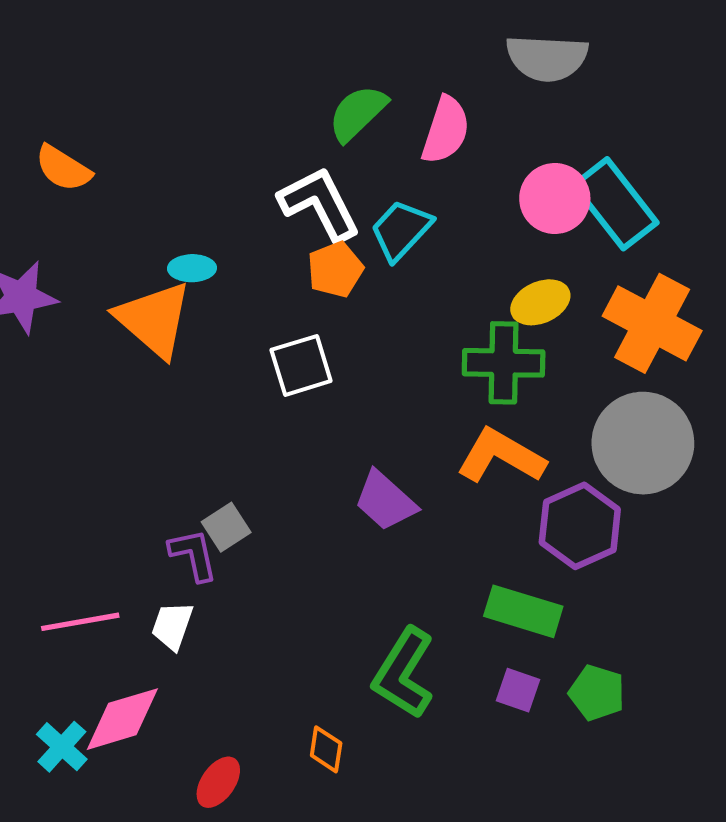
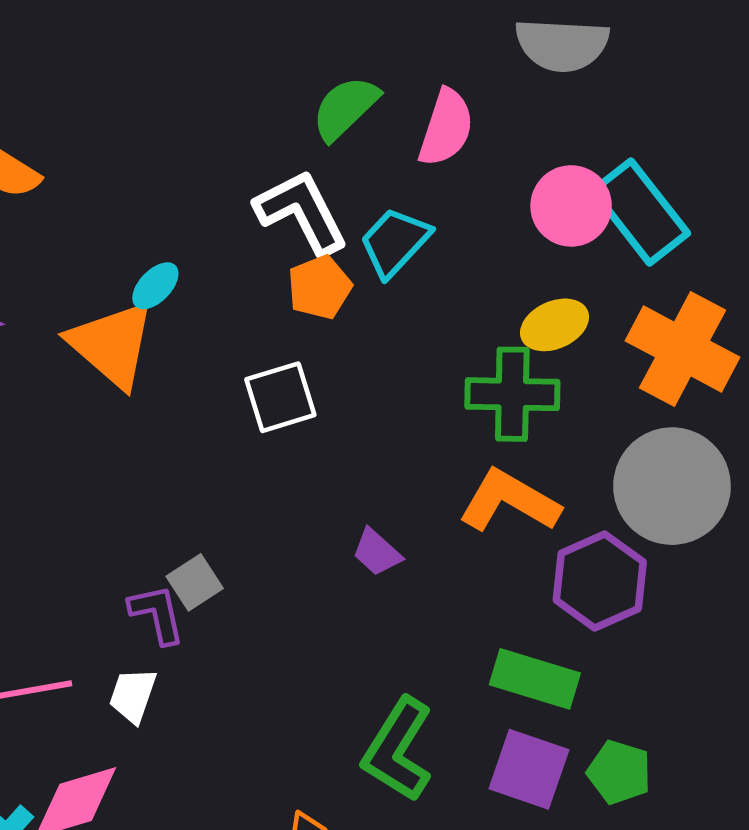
cyan ellipse: (192, 268) -> (155, 286), turned -45
purple trapezoid: (385, 501) -> (377, 552), size x0.7
purple square: (518, 690) -> (529, 769), size x1.6

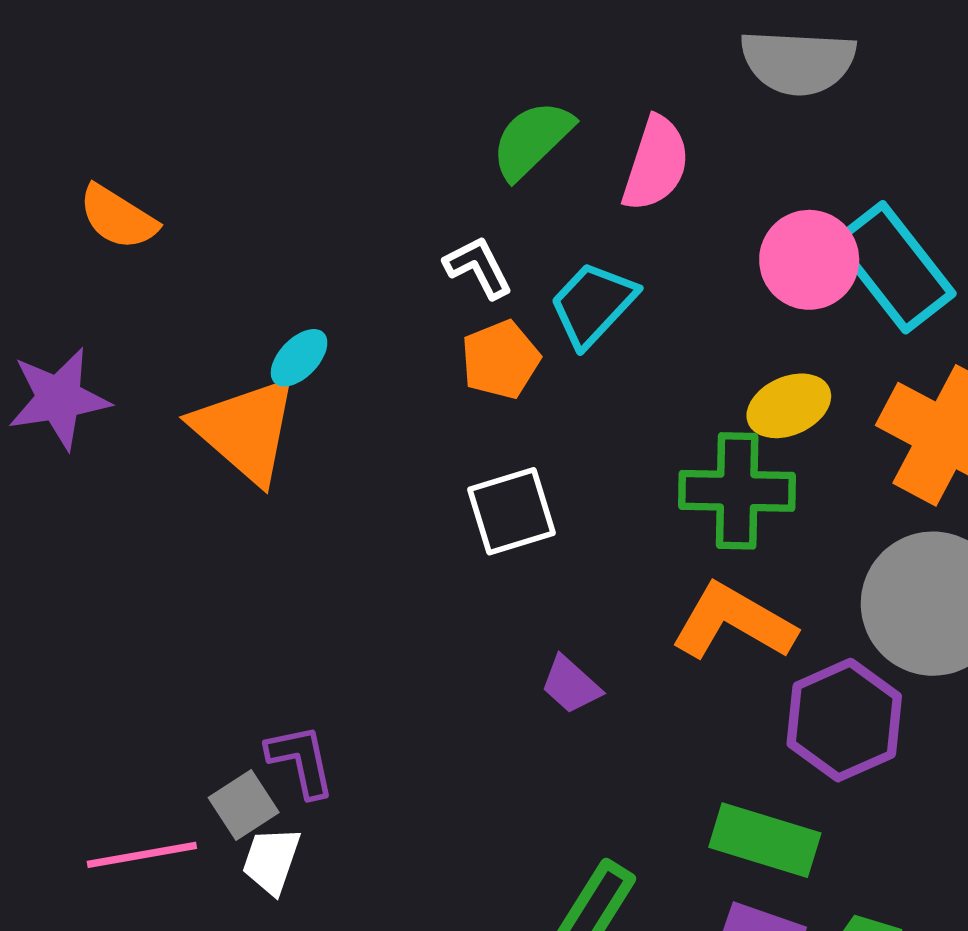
white L-shape: (301, 212) -> (478, 267), size x0.6
white square: (280, 397) -> (512, 511), moved
gray square: (195, 582) -> (244, 805), moved

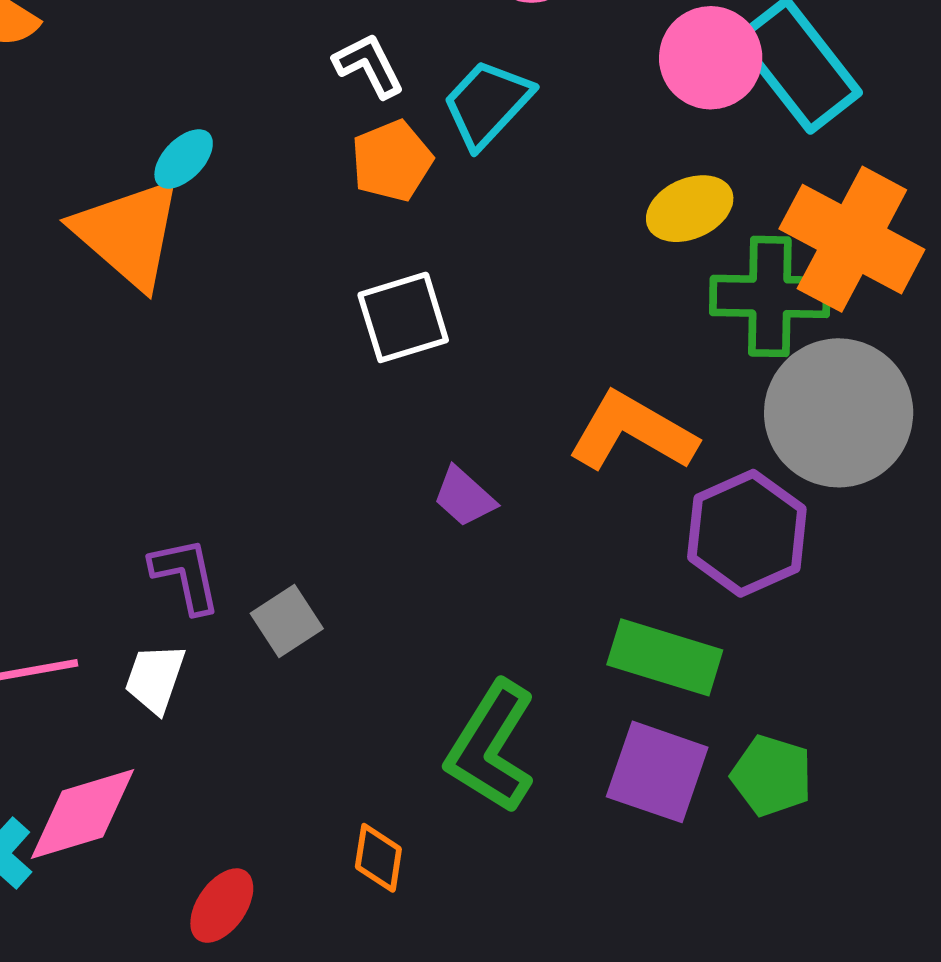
green cross: (737, 491) -> (770, 296), moved
gray square: (244, 805) -> (287, 621), moved

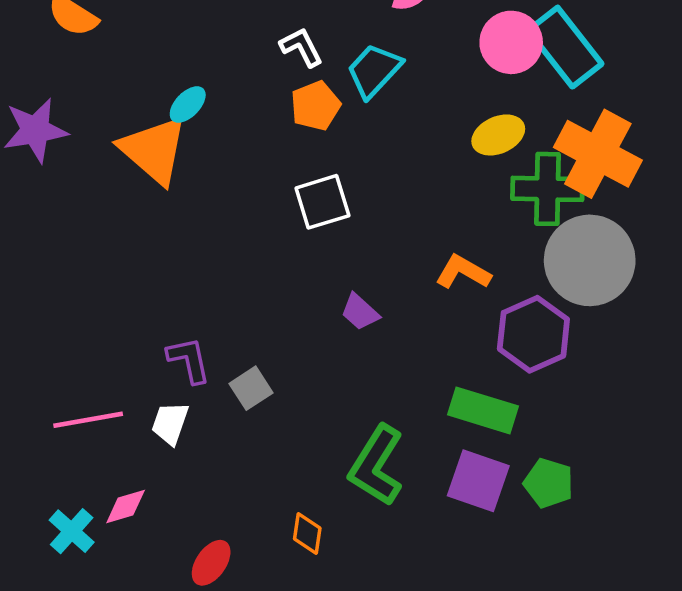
orange L-shape: (632, 432) -> (463, 272), size x0.7
pink diamond: (82, 814) -> (126, 507), size x0.6

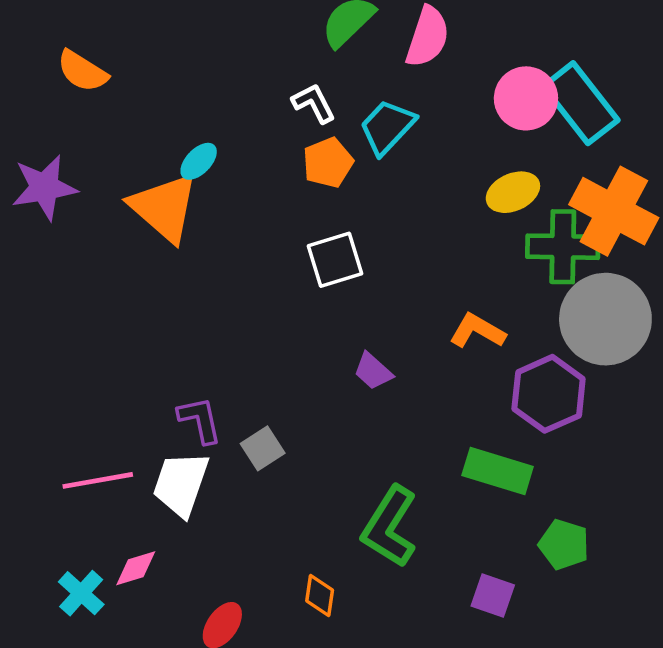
white trapezoid: (170, 423) -> (181, 484), size x1.5
purple square: (478, 481) -> (493, 595), moved, size x0.7

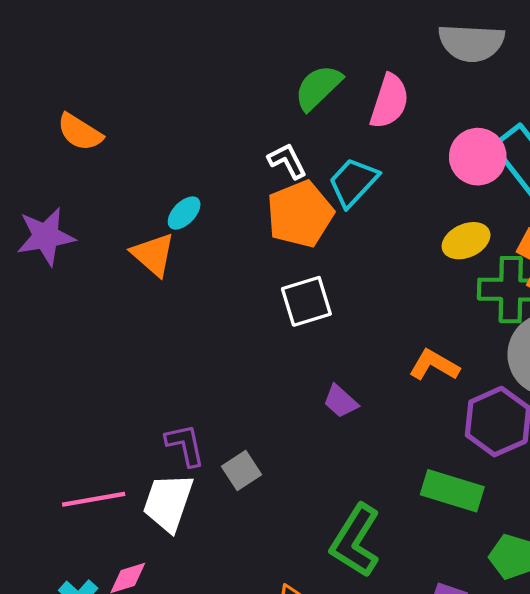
orange pentagon: (328, 163) -> (300, 214), size x1.5
orange triangle: (164, 208) -> (153, 255), size x0.7

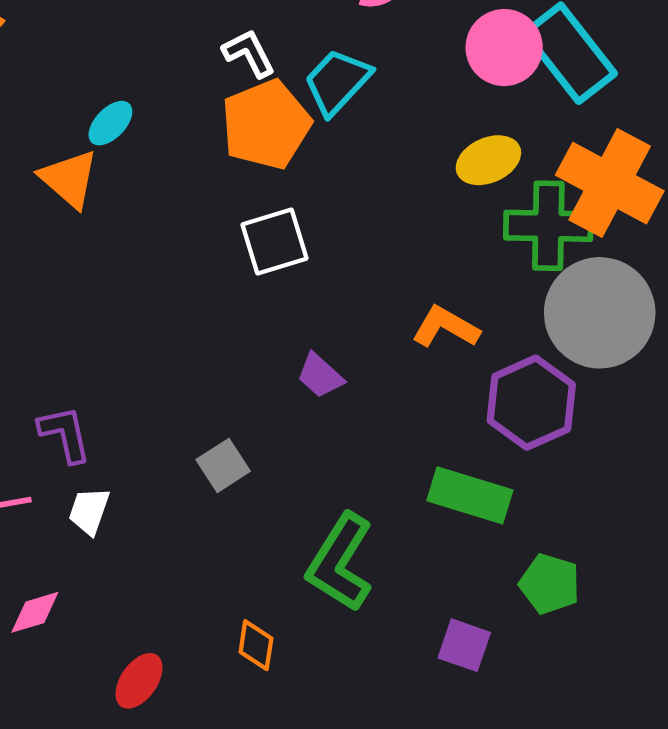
purple L-shape: (185, 445) -> (65, 434), moved
gray square: (242, 471) -> (223, 465), moved
white trapezoid: (168, 502) -> (89, 511), size x0.6

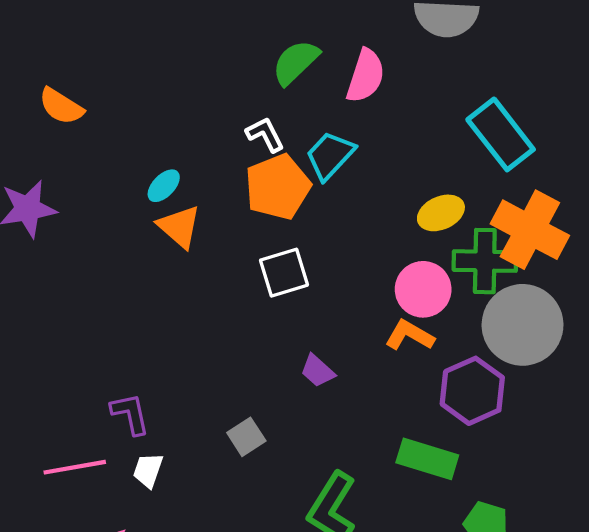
pink circle: (504, 48) -> (423, 289), moved
orange triangle: (69, 179) -> (179, 227), moved

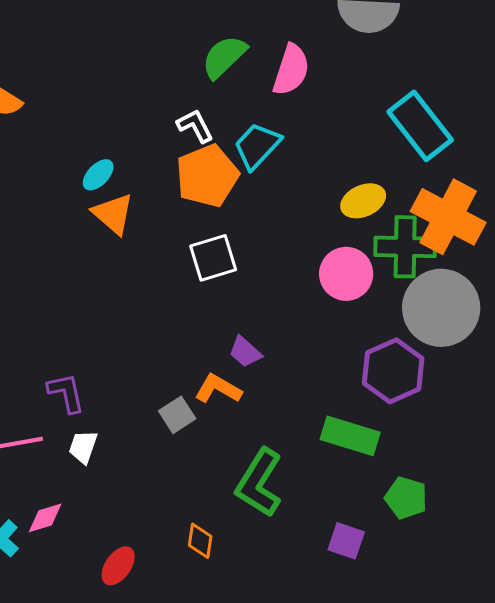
orange L-shape: (410, 335) -> (218, 389), moved

